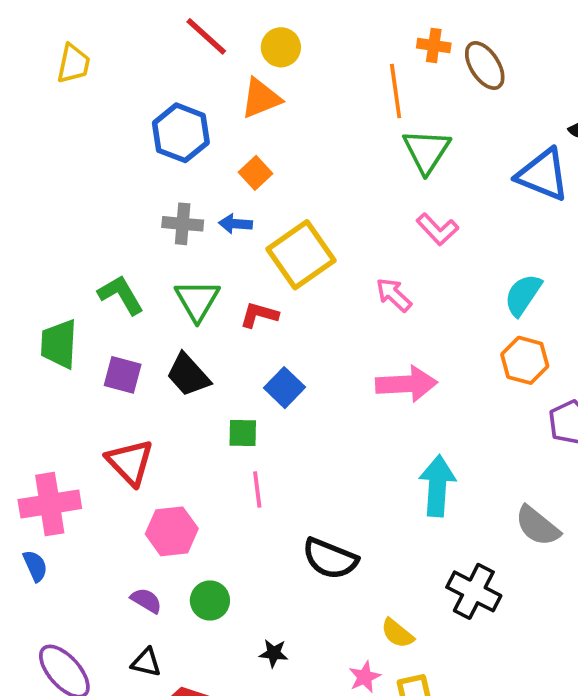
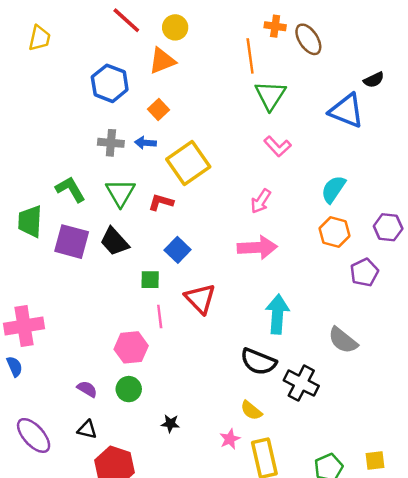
pink arrow: (394, 295) -> (261, 201), moved, turned -100
purple square: (123, 375) -> (72, 242), size x1.4
red triangle: (130, 462) -> (200, 299), moved
pink hexagon: (172, 531) -> (131, 347), moved
black semicircle: (330, 559) -> (258, 362), moved

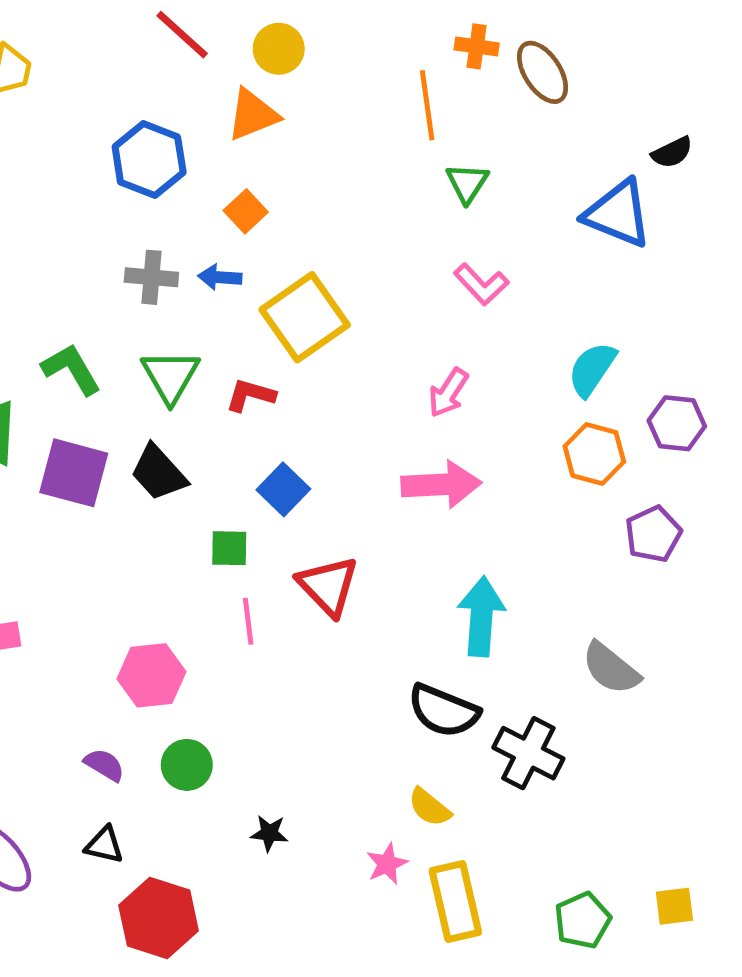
green triangle: (270, 95) -> (467, 183), size x0.7
purple hexagon: (388, 227) -> (677, 423), moved
pink hexagon: (131, 347) -> (151, 675), moved

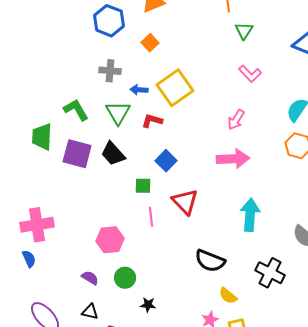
blue arrow: (220, 277) -> (139, 90), moved
black semicircle: (444, 711) -> (210, 261), moved
black star: (269, 833) -> (148, 305), moved

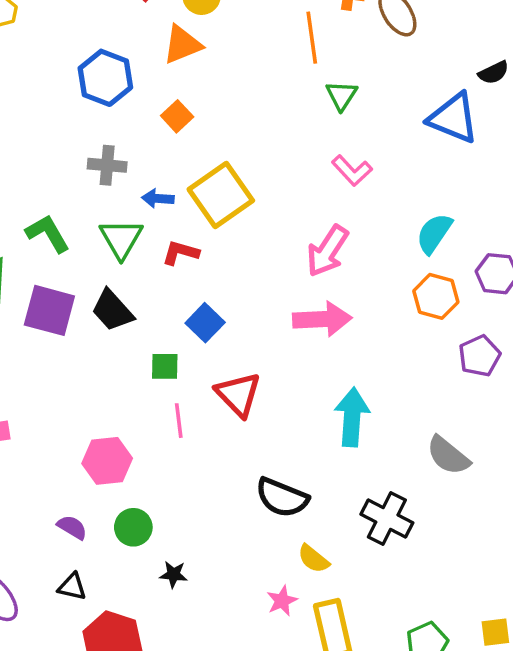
pink arrow: (236, 120) -> (327, 251), size x1.4

